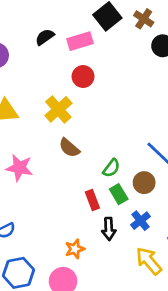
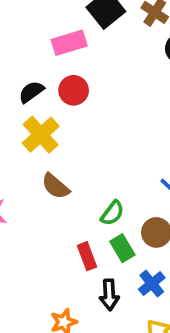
black semicircle: (45, 37) -> (31, 92), moved

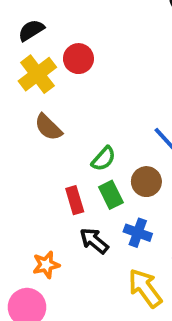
red circle: (74, 90) -> (78, 59), moved
blue cross: (152, 284) -> (138, 233), turned -36
black arrow: (109, 295) -> (94, 241), turned 128

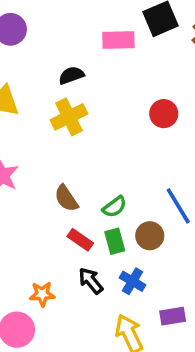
red circle: (78, 59) -> (164, 114), moved
brown semicircle: (48, 127) -> (66, 198), moved
red rectangle: (75, 200) -> (80, 240), turned -50

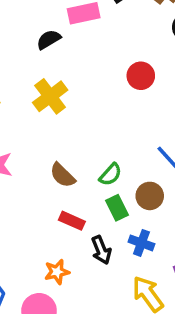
black semicircle: (71, 75) -> (49, 40), moved
red rectangle: (80, 240) -> (72, 221), moved
black arrow: (91, 281) -> (101, 250), turned -152

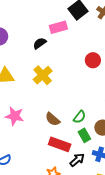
red rectangle: (72, 221) -> (60, 144), size x1.5
black arrow: (101, 250) -> (77, 160), turned -105

